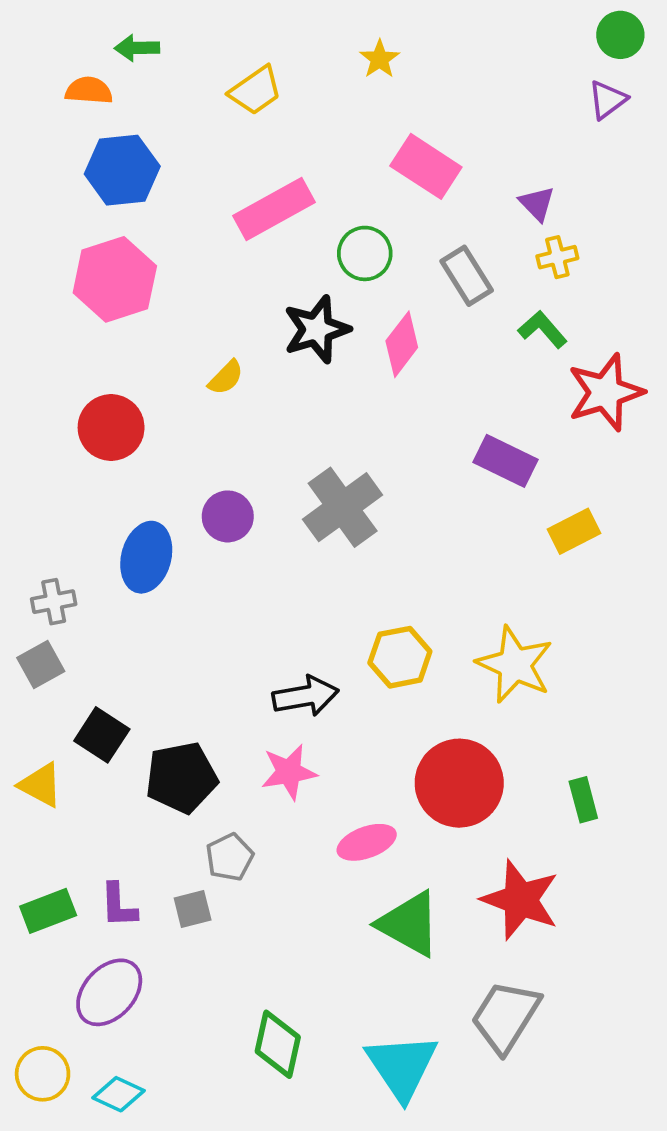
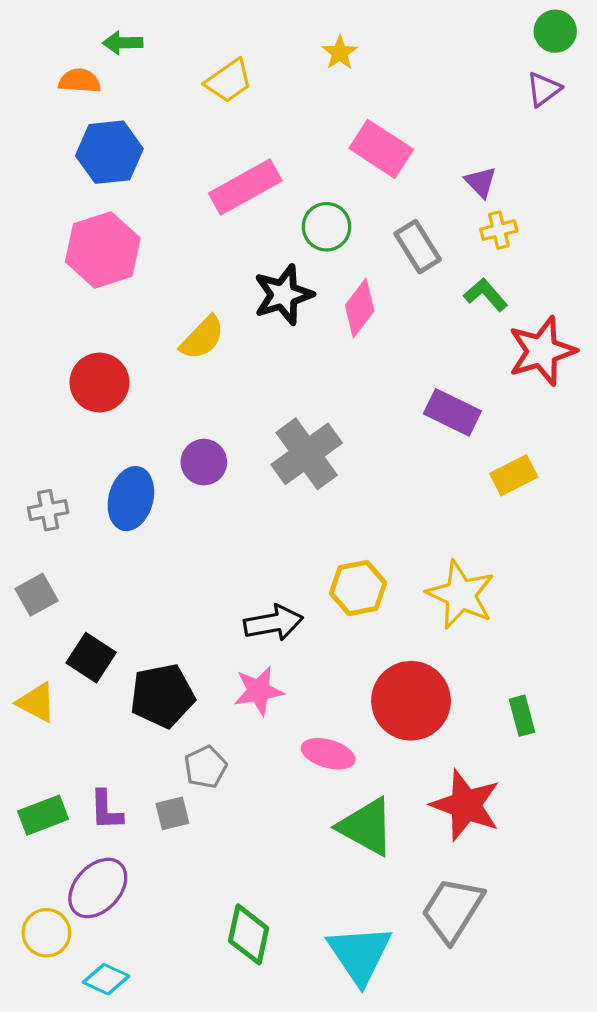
yellow semicircle: (226, 378) -> (202, 338), size x1.4
gray cross: (54, 602) -> (48, 510), moved
pink ellipse: (367, 842) -> (328, 754), turned 36
yellow circle: (43, 1074) -> (46, 933), moved

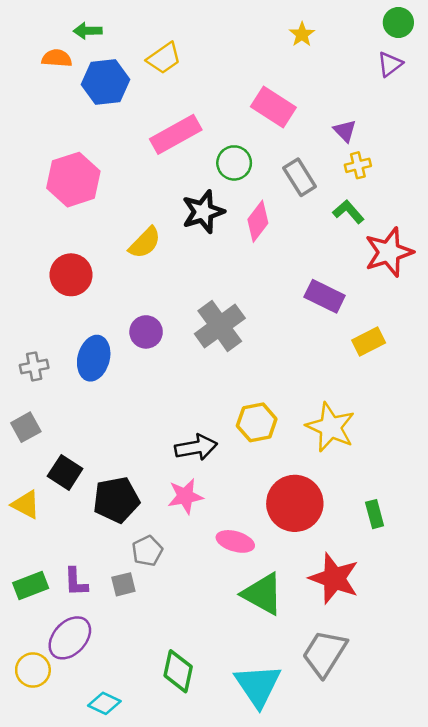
yellow star: (340, 53) -> (302, 34), moved
blue hexagon: (109, 152) -> (106, 82), moved
cyan diamond: (106, 979) -> (104, 703), moved

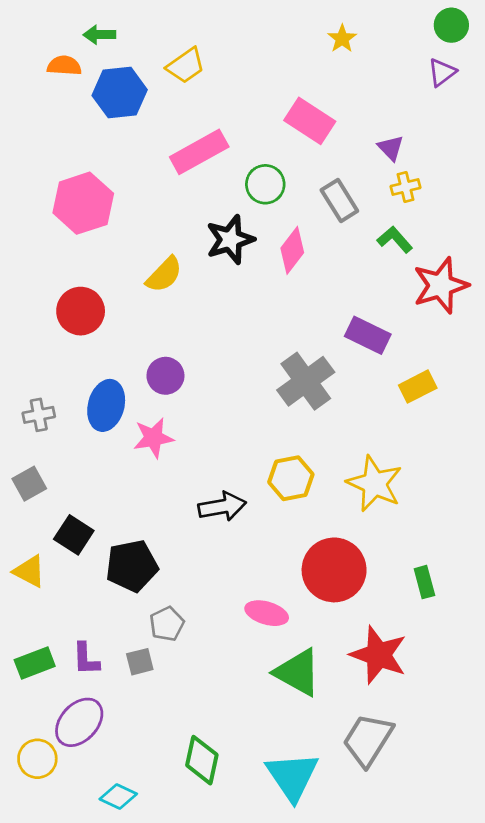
gray cross: (220, 326) -> (306, 381), moved
pink star: (185, 496) -> (153, 438), moved

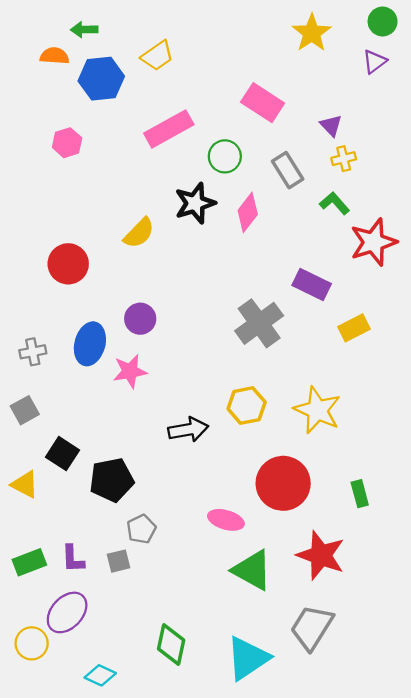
yellow star: (342, 39) -> (312, 33), moved, size x1.6
pink hexagon: (83, 203) -> (67, 143), moved, size x0.6
cyan triangle: (292, 776) -> (248, 658), turned 30

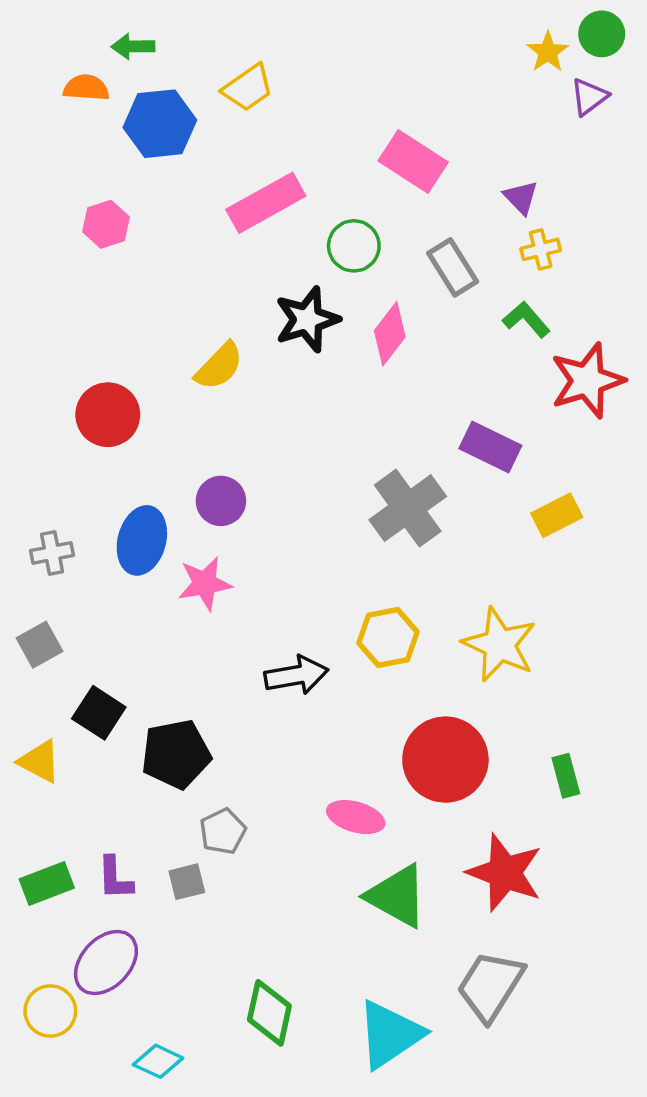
yellow star: (312, 33) -> (548, 52), moved, size x0.7

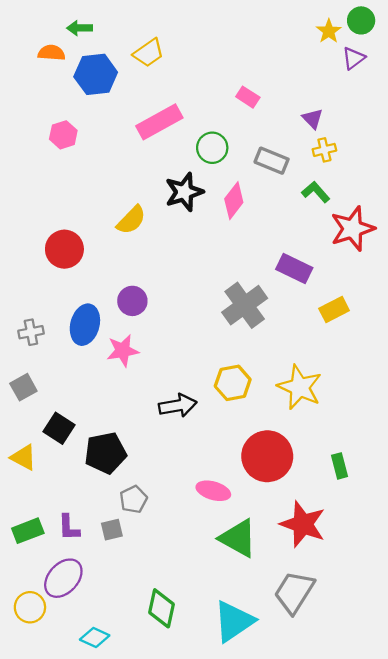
pink rectangle: (413, 161) -> (248, 97), size x0.6
gray rectangle: (453, 267) -> (272, 161), turned -36

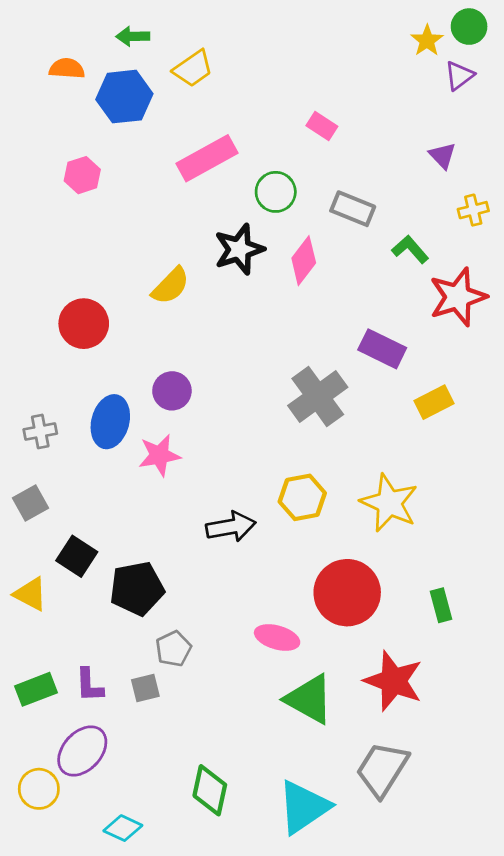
green arrow: (80, 28) -> (133, 36), moved
purple triangle: (313, 119) -> (442, 155), moved
yellow cross: (324, 150) -> (473, 210), moved

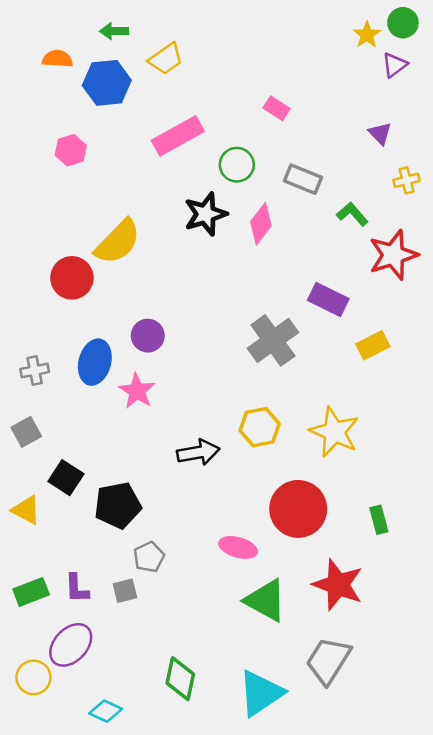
yellow semicircle: (171, 286) -> (118, 242), moved, size x1.4
pink star: (159, 455) -> (137, 391), turned -30

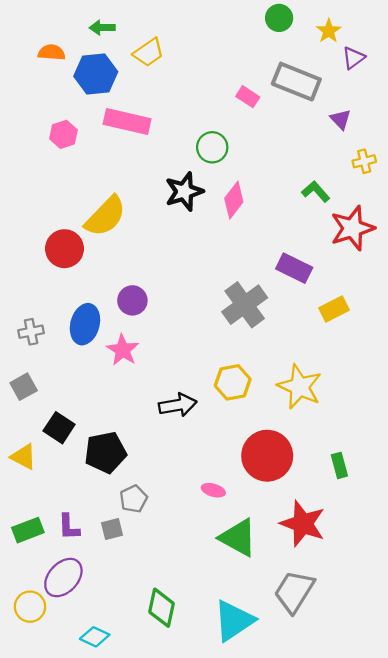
green circle: (403, 23) -> (279, 18), moved
pink rectangle: (178, 136) -> (127, 121), moved, turned 42
gray rectangle: (303, 179) -> (296, 82), moved, size x1.4
pink ellipse: (238, 547) -> (213, 490), size x0.7

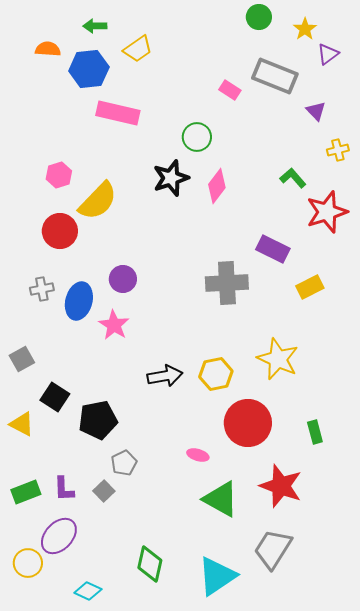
pink hexagon: (63, 134) -> (59, 175), moved
gray cross: (245, 305) -> (227, 283), turned 33
gray cross: (31, 332) -> (42, 289), moved
yellow hexagon: (233, 382) -> (216, 374), moved
gray square: (112, 529) -> (104, 491), turned -30

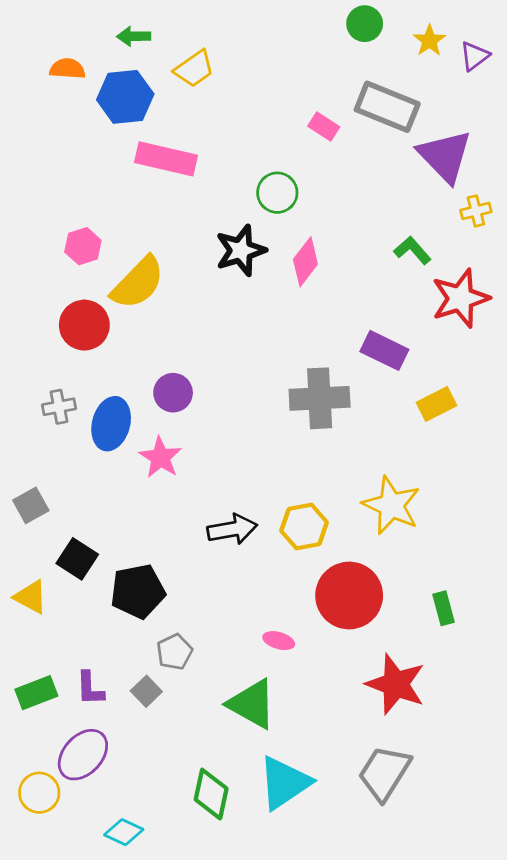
purple triangle: (328, 54) -> (474, 56), moved
purple triangle: (316, 111) -> (445, 156), size x2.0
green triangle: (221, 499) -> (252, 704), moved
cyan triangle: (217, 576) -> (284, 783), moved

